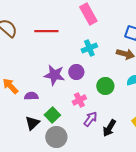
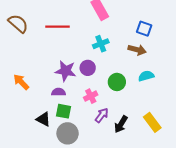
purple semicircle: (31, 96) -> (58, 92), moved
green square: (52, 115) -> (63, 111), turned -35
black triangle: (32, 123) -> (43, 119), turned -49

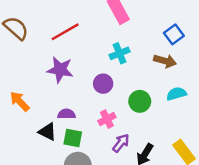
red line: (57, 27) -> (65, 32), turned -30
blue square: (144, 29) -> (174, 34), turned 35
purple star: (65, 71) -> (60, 70), moved
black triangle: (43, 119) -> (47, 132), moved

